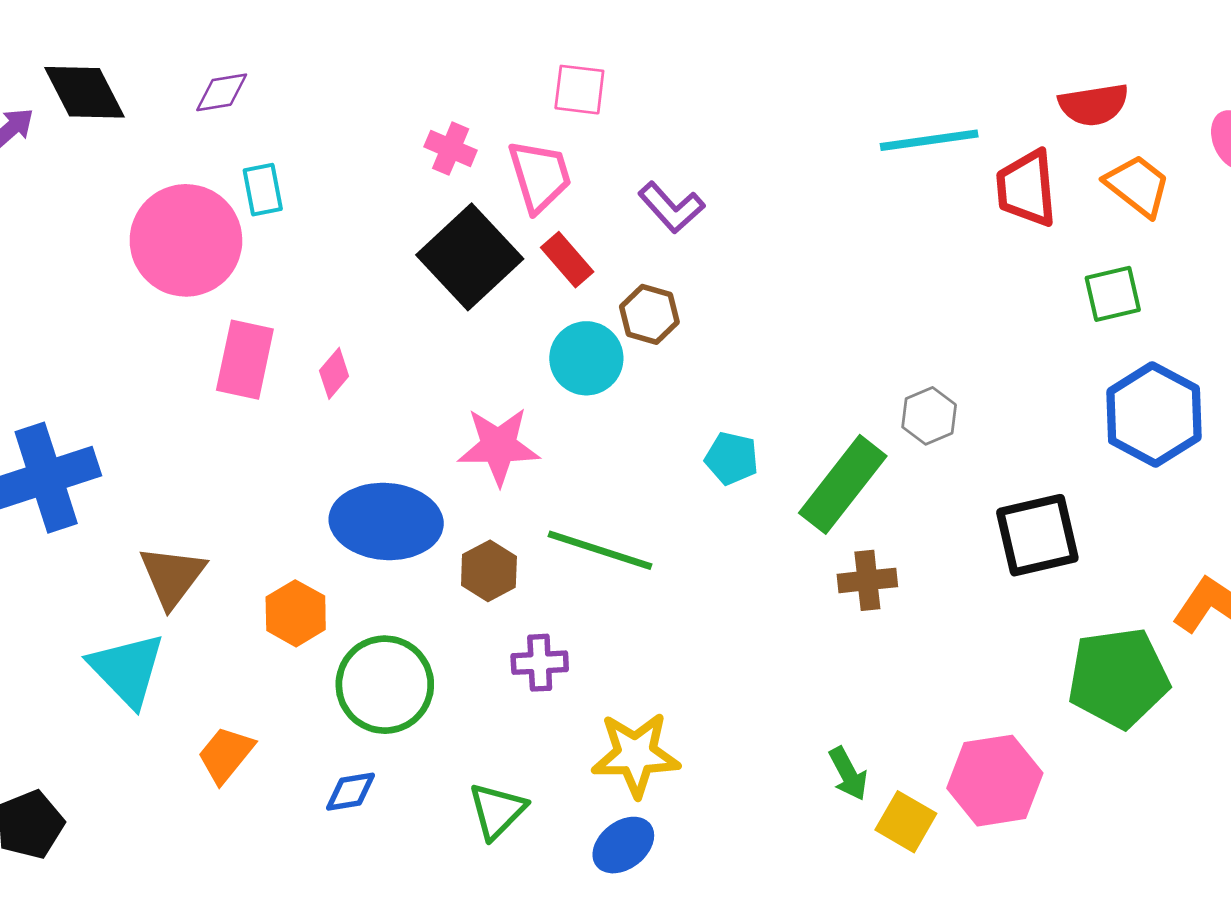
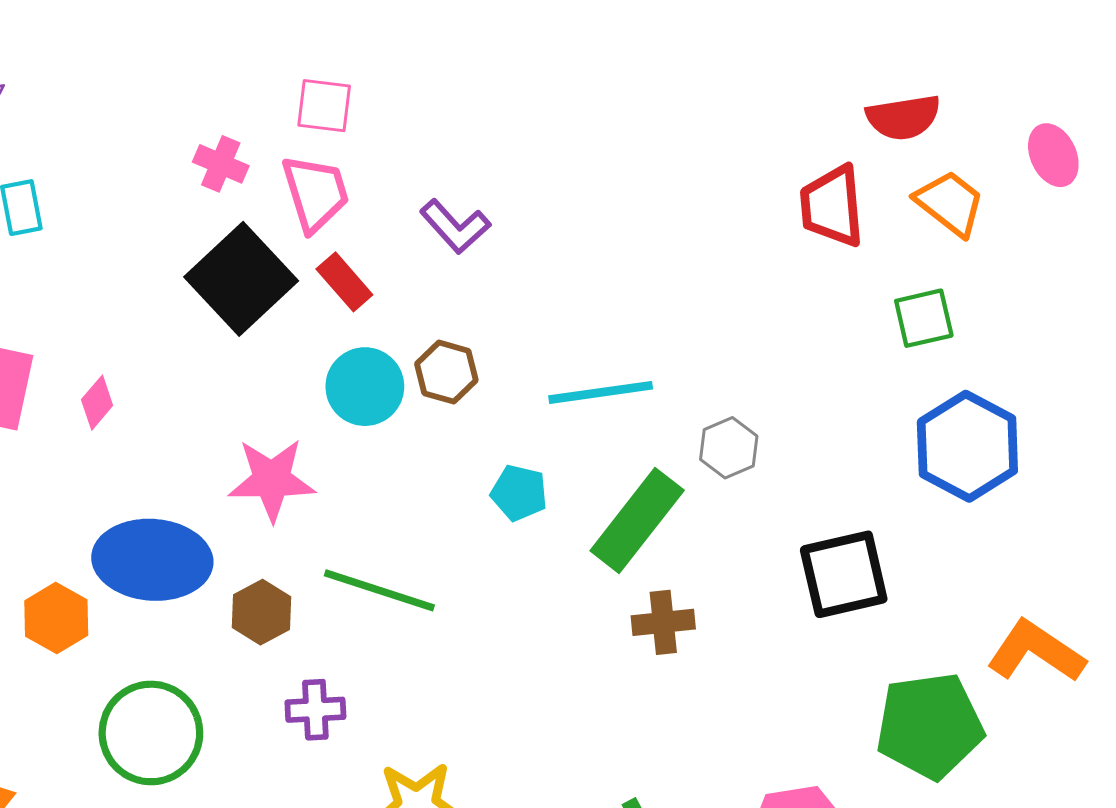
pink square: (579, 90) -> (324, 106), moved
cyan line: (929, 140) -> (601, 392), moved
brown hexagon: (649, 314) -> (446, 372), moved
orange hexagon: (296, 613) -> (56, 618), moved

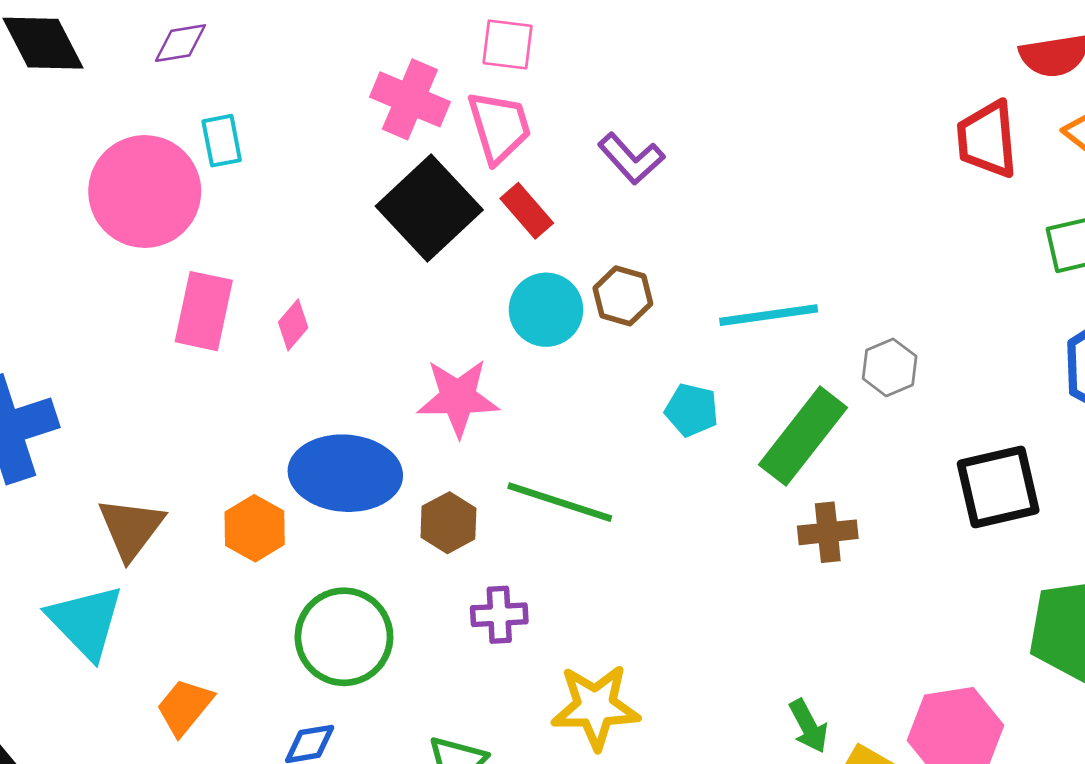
pink cross: (221, 164) -> (410, 99), size x1.5

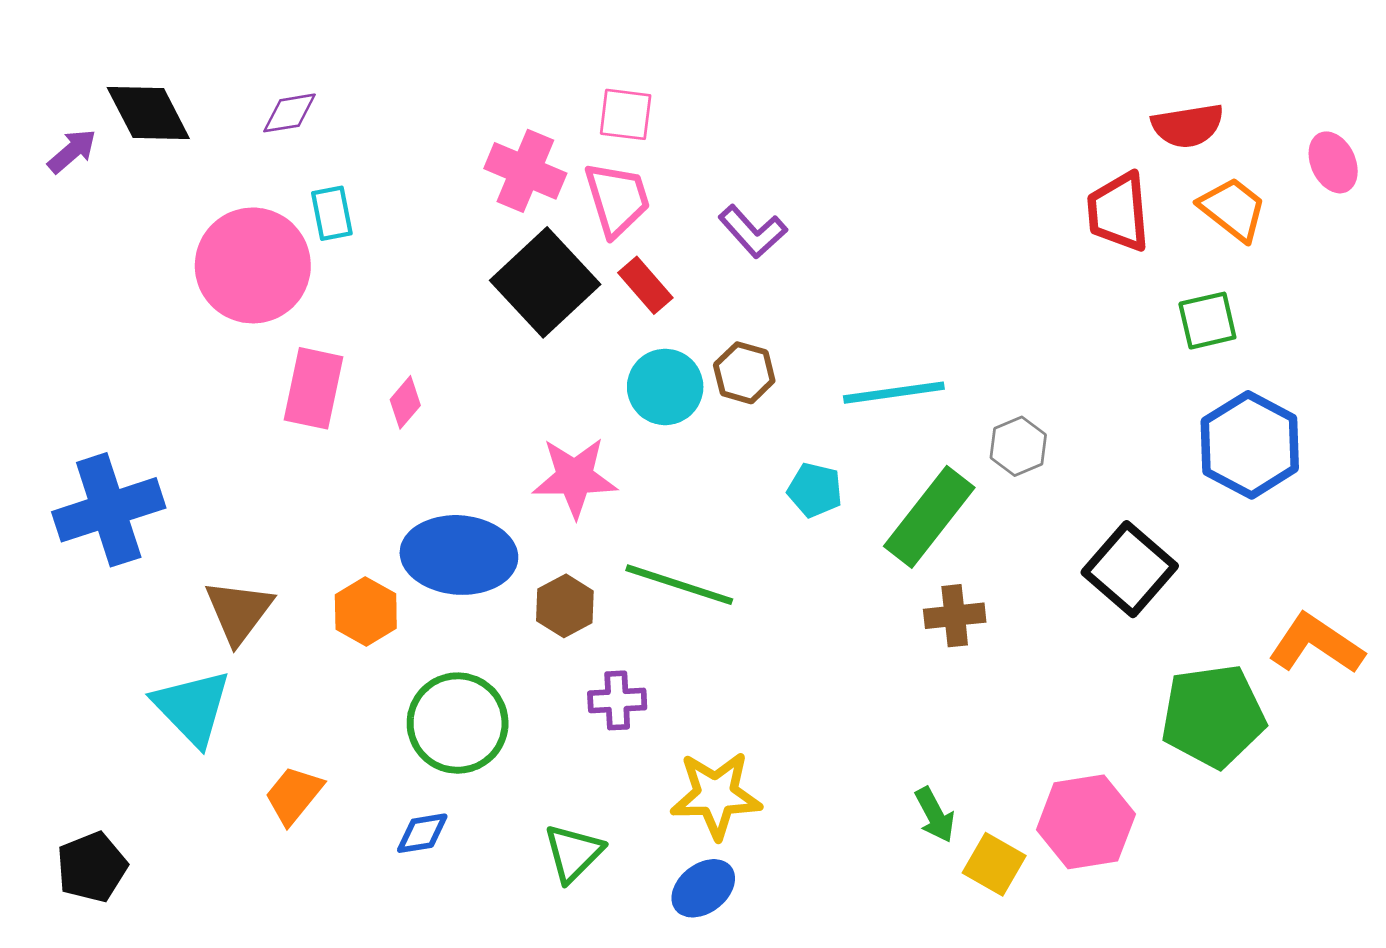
black square: (998, 487) -> (1130, 569), turned -36

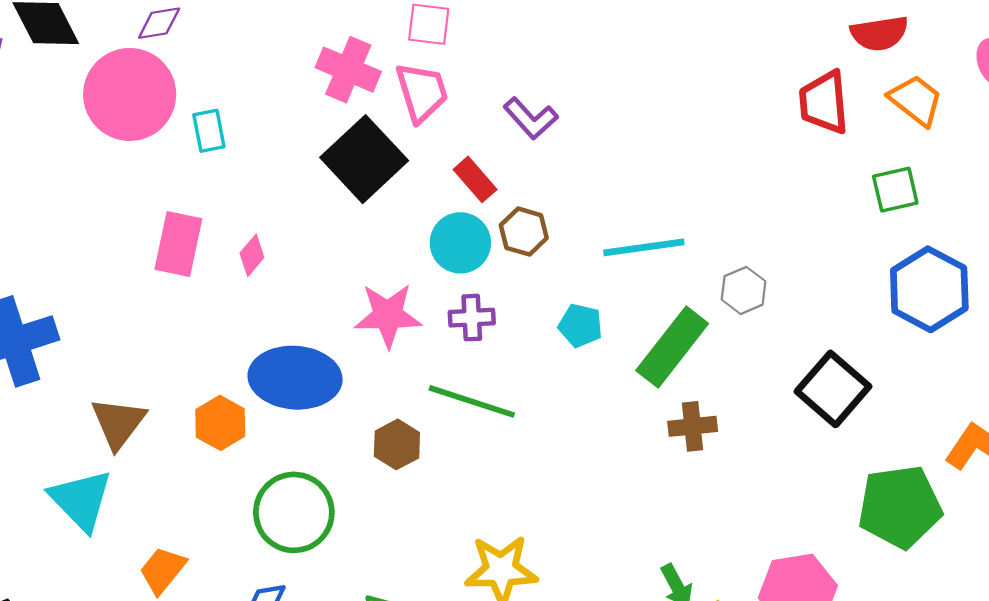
cyan rectangle: (332, 213) -> (209, 131), moved
pink circle: (253, 265) -> (130, 94), moved
red rectangle: (645, 285) -> (475, 179), moved
brown hexagon: (565, 606) -> (397, 444), moved
purple cross: (617, 700) -> (472, 318), moved

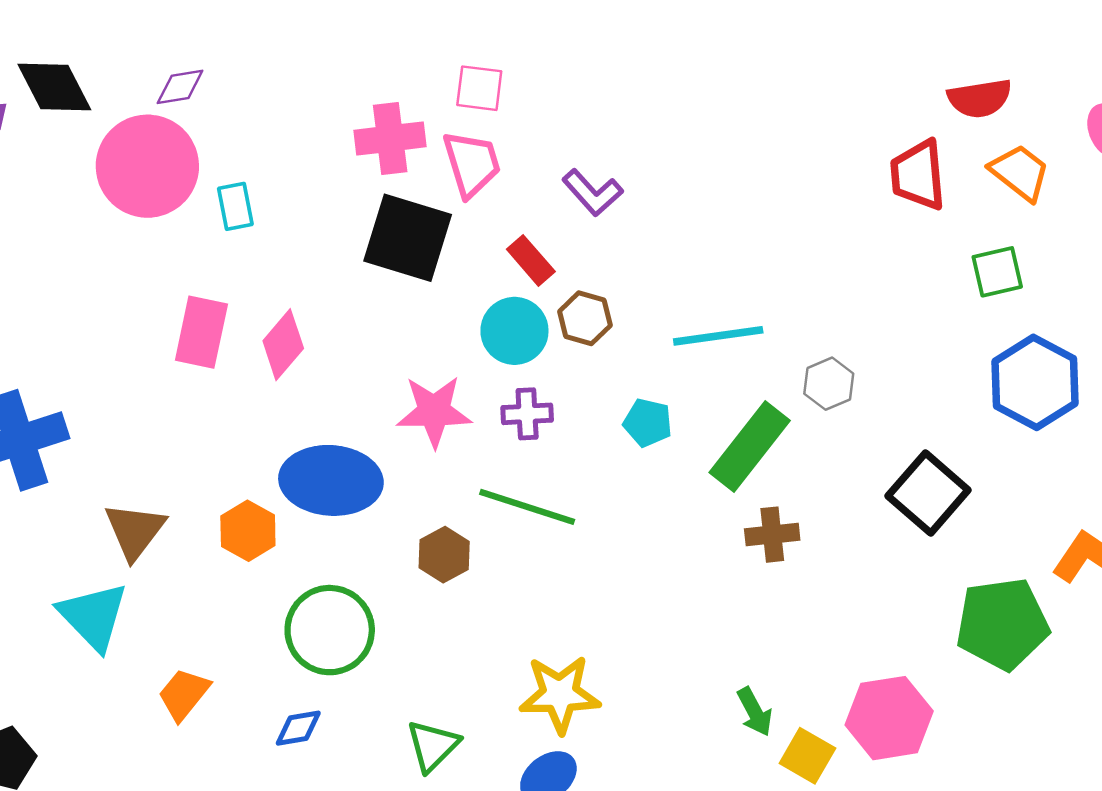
pink cross: (348, 70) -> (390, 139), turned -30
black square: (364, 159) -> (408, 238), turned -30
pink diamond: (252, 255) -> (283, 345), size x1.5

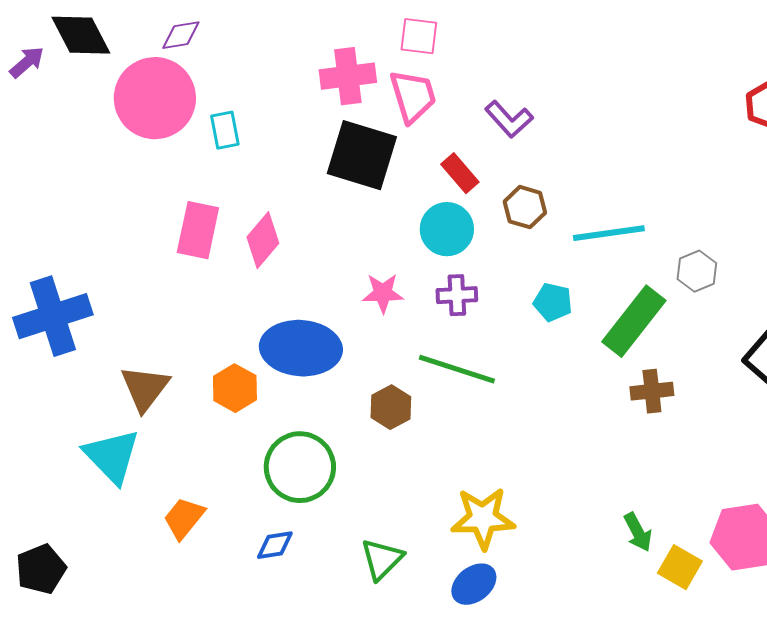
brown hexagon: (585, 318) -> (525, 207), moved
pink star: (434, 411) -> (383, 293), size x0.7

